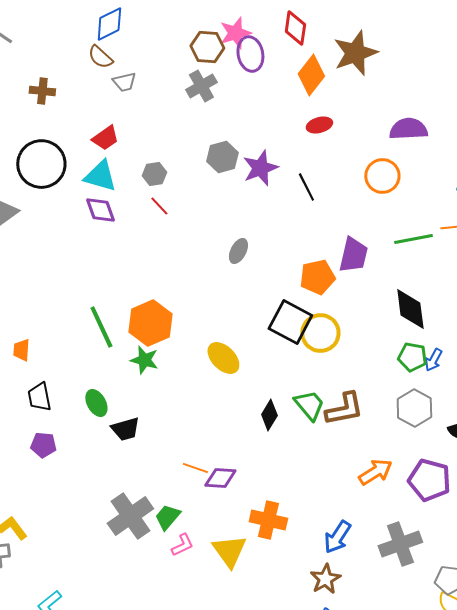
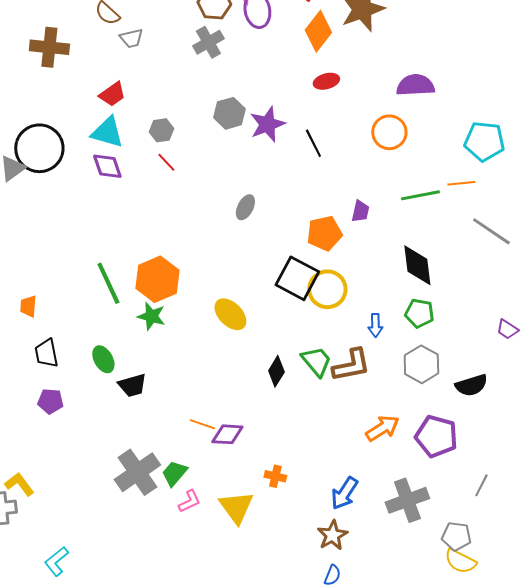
brown cross: (42, 91) -> (49, 47), size x1.5
black circle: (41, 164) -> (39, 148), moved
purple trapezoid: (353, 255) -> (360, 211), size x0.6
blue arrow: (433, 360) -> (375, 325), moved, turned -30
orange cross: (268, 520) -> (275, 476), size x0.6

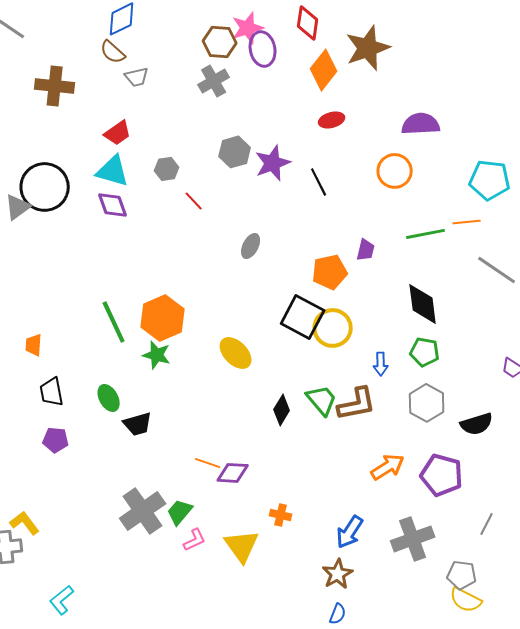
red line: (166, 162) -> (194, 201), moved

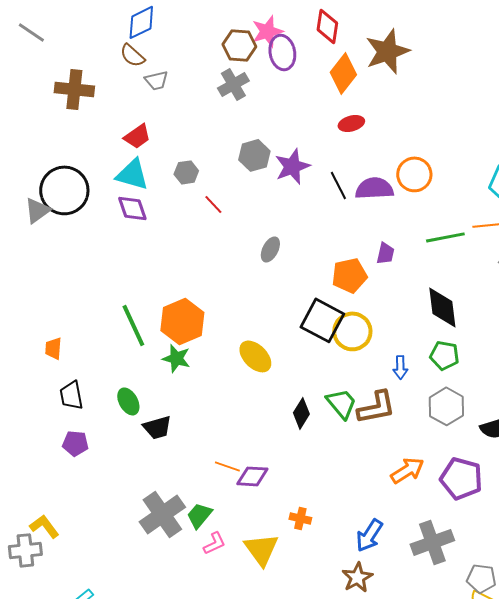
purple semicircle: (421, 124) -> (374, 188), moved

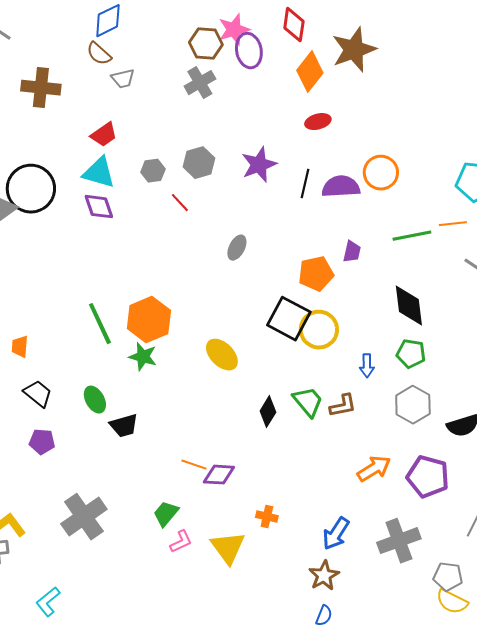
gray hexagon: (254, 155) -> (199, 163), moved
black line: (338, 185) -> (305, 184), turned 40
black trapezoid: (71, 395) -> (38, 394), turned 140
brown L-shape: (376, 407) -> (343, 406), size x0.7
gray cross: (162, 514) -> (84, 517), moved

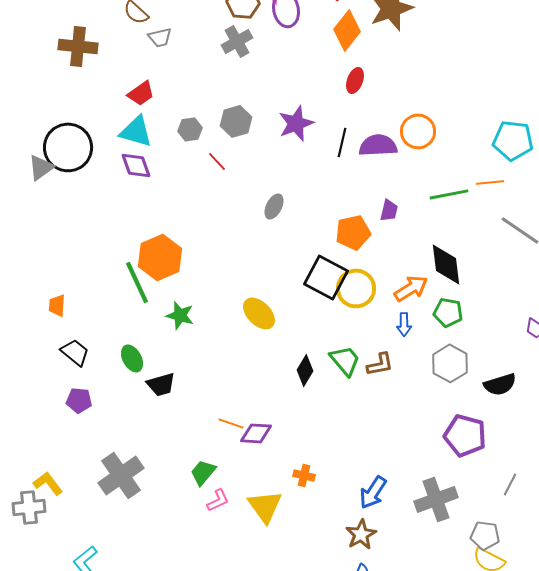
red ellipse: (318, 122) -> (355, 80), turned -55
orange hexagon: (149, 320) -> (160, 257), moved
orange arrow: (374, 469) -> (411, 288), moved

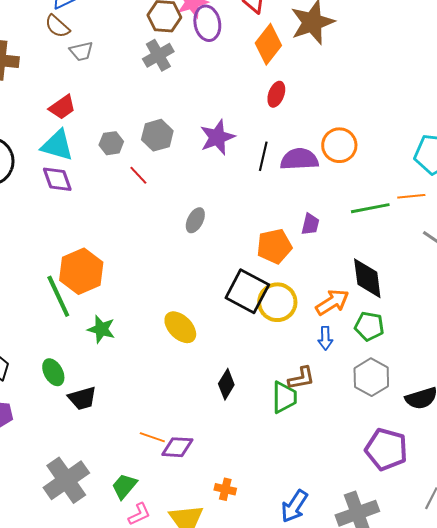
green trapezoid: (345, 360) -> (284, 397), moved, turned 40
gray cross: (121, 475) -> (66, 480), moved

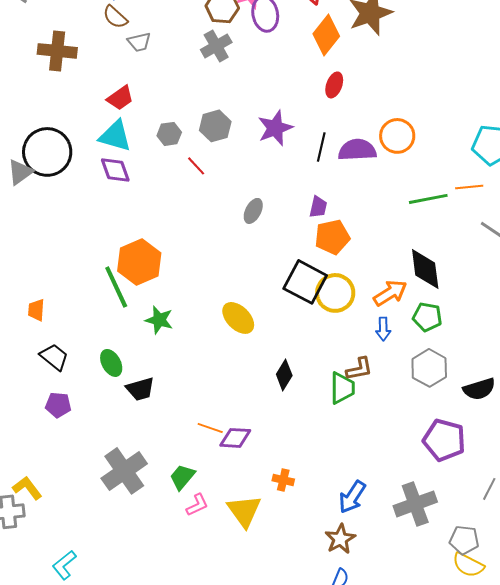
purple trapezoid: (310, 224) -> (318, 207), moved

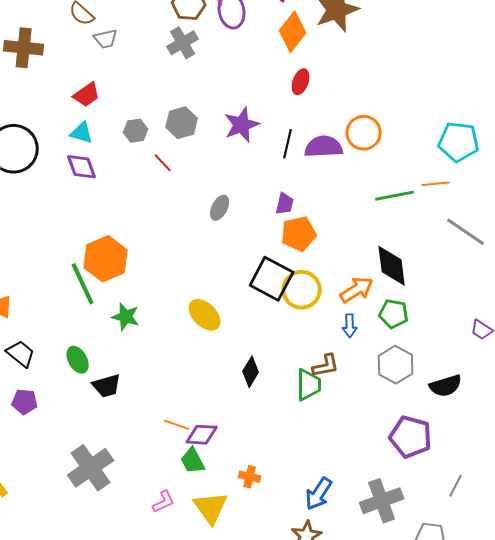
cyan triangle: (115, 136) -> (82, 133), size x0.7
green trapezoid: (182, 477) -> (193, 461), moved, turned -68

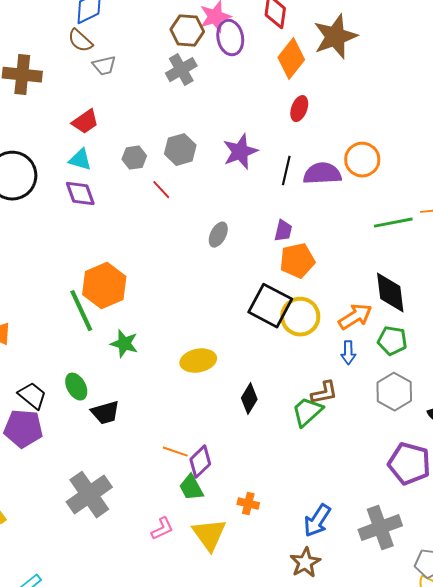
yellow ellipse: (205, 315) -> (198, 361), moved, turned -56
black trapezoid: (21, 354) -> (32, 396), moved
green trapezoid: (309, 385) -> (307, 412), turned -132
purple pentagon: (25, 402) -> (23, 429), size x1.5
purple diamond: (202, 435) -> (200, 462), turned -48

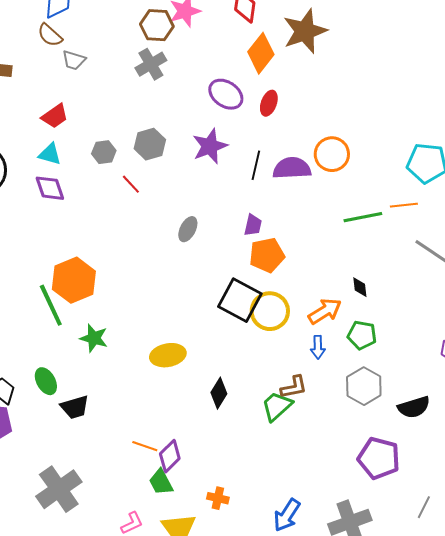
purple ellipse: (230, 38) -> (226, 94), moved, turned -44
gray trapezoid: (104, 66) -> (74, 60), turned 30
black diamond: (390, 293) -> (360, 287), size x0.5

